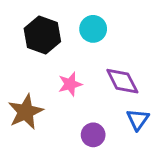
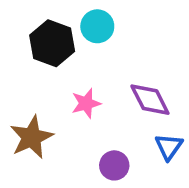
cyan circle: (93, 29) -> (97, 26), moved

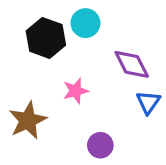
purple diamond: (150, 100) -> (132, 64), moved
blue triangle: (169, 147) -> (148, 102), moved

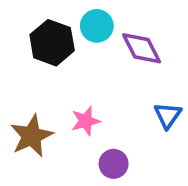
purple diamond: (132, 64) -> (142, 48), moved
pink star: (76, 91) -> (86, 121), moved

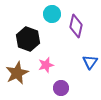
black hexagon: (52, 43) -> (28, 39), moved
purple diamond: (142, 48) -> (76, 26), turned 40

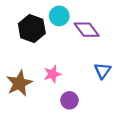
purple diamond: (76, 26) -> (87, 30), turned -50
black hexagon: (28, 39) -> (32, 28), moved

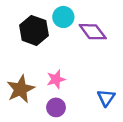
blue triangle: (103, 71) -> (106, 98), moved
purple circle: (69, 100) -> (56, 107), moved

